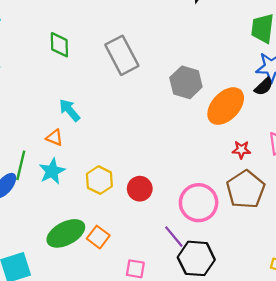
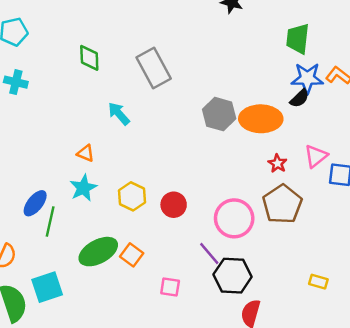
gray hexagon: (186, 82) -> (219, 114), moved
orange ellipse: (226, 106) -> (261, 119), turned 48
cyan arrow: (70, 110) -> (119, 114), moved
red star: (241, 150) -> (277, 163), turned 30
green line: (21, 165) -> (50, 222), moved

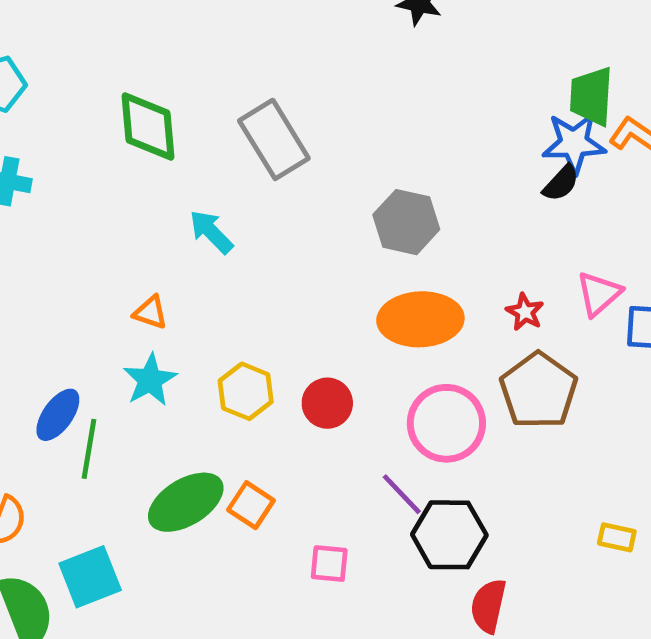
green trapezoid: (298, 39) -> (591, 96), moved
green diamond: (89, 58) -> (148, 126), size x1.4
orange ellipse: (261, 119) -> (420, 319), moved

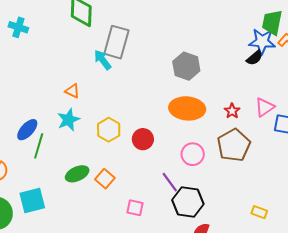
gray rectangle: (274, 139) -> (116, 42), moved, turned 40
pink circle: (446, 423) -> (193, 154), size x0.7
green ellipse: (186, 502) -> (77, 174), size x0.7

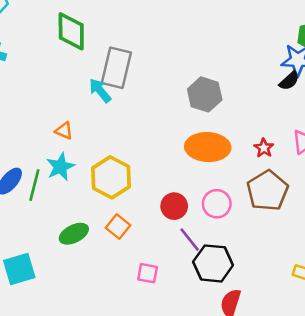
yellow hexagon: (109, 130) -> (111, 177), size x1.4
red circle: (143, 139) -> (174, 206), moved
green line: (39, 146) -> (34, 185), moved
orange square: (105, 179) -> (118, 226), moved

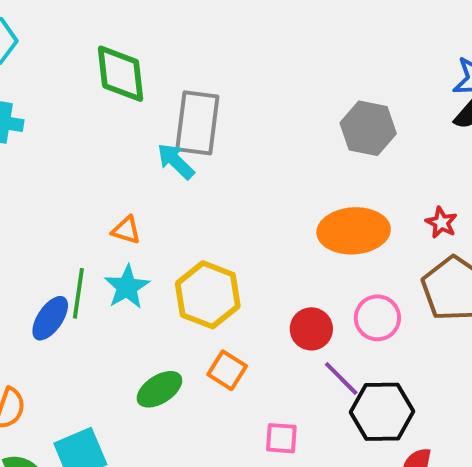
gray hexagon: (205, 94) -> (368, 128), moved
green line: (34, 185) -> (78, 293), moved

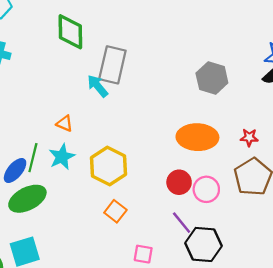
red star: (441, 223) -> (249, 137), turned -30
red circle: (311, 329) -> (179, 182), moved
green ellipse: (159, 389) -> (27, 199), moved, size x1.4

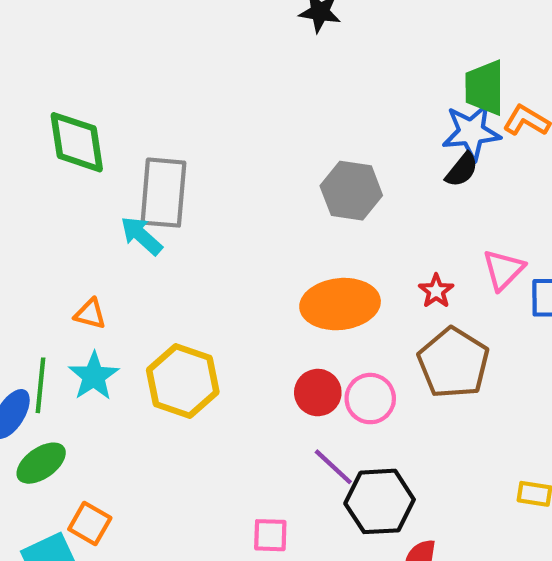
red star: (249, 137) -> (436, 291), turned -30
green ellipse: (27, 199) -> (41, 463), size x0.7
orange square: (115, 211) -> (90, 523), moved

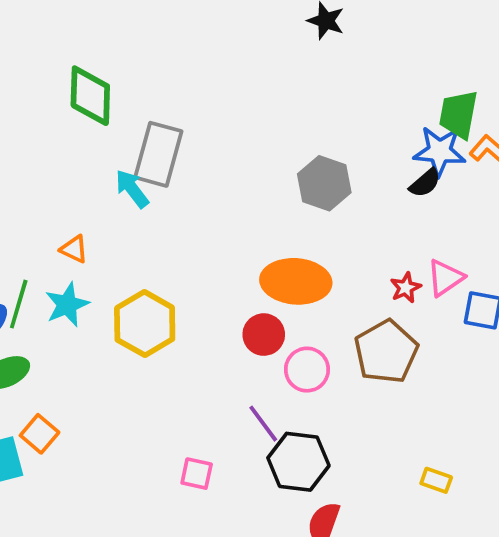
red star: (436, 291) -> (406, 288), moved
red circle: (318, 393) -> (264, 335), moved

